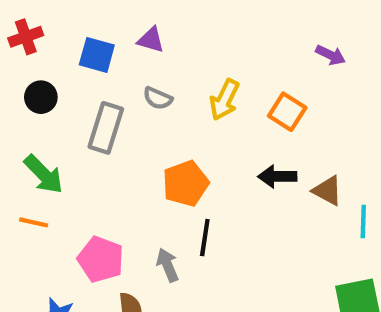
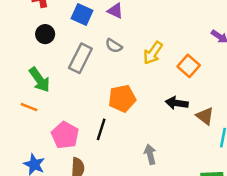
black line: (205, 238) -> (101, 129), moved
gray arrow: (167, 265) -> (150, 154), moved

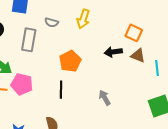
orange square: (189, 66) -> (134, 33), moved
pink pentagon: (65, 135) -> (22, 84), moved

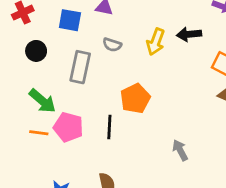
black arrow: (113, 52) -> (189, 34), moved
black line: (61, 90) -> (109, 127), moved

